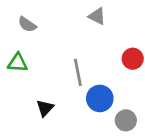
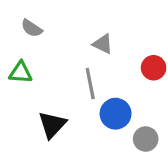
gray triangle: (97, 16) -> (103, 44), moved
black triangle: (45, 108) -> (52, 125), size x1.4

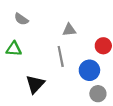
gray triangle: (103, 44) -> (69, 30), turned -32
blue circle: (116, 114) -> (89, 70), moved

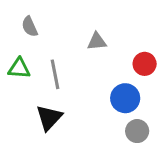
gray semicircle: (21, 19) -> (30, 27), turned 32
gray line: (61, 56) -> (55, 74), moved

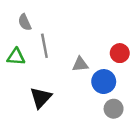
gray triangle: (97, 41) -> (80, 64), moved
gray line: (55, 74) -> (44, 46), moved

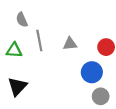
gray triangle: (80, 64) -> (70, 44), moved
black triangle: (41, 98) -> (17, 86), moved

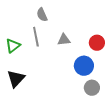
gray semicircle: (22, 20) -> (42, 15), moved
green triangle: (14, 50) -> (13, 46), turned -42

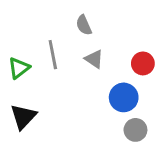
gray semicircle: (42, 15) -> (84, 25), moved
gray triangle: (64, 40) -> (94, 59), turned 40

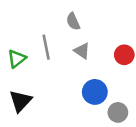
blue circle: (124, 97) -> (95, 92), moved

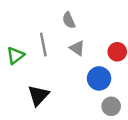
blue circle: (95, 92) -> (99, 78), moved
black triangle: (20, 101) -> (38, 95), moved

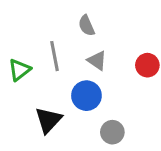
blue circle: (99, 78) -> (86, 96), moved
gray circle: (111, 106) -> (112, 132), moved

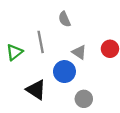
gray triangle: (97, 61) -> (79, 52), moved
black triangle: (48, 120) -> (36, 90), turned -40

